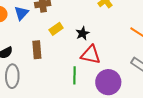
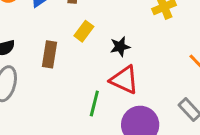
yellow rectangle: (56, 29) -> (84, 31), turned -32

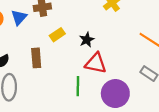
yellow rectangle: (84, 31) -> (57, 35), turned 32

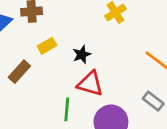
brown rectangle: (36, 58) -> (19, 72), turned 42

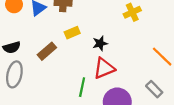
red triangle: (90, 84) -> (104, 68), turned -45

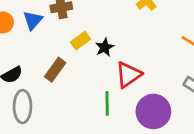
black star: (100, 43) -> (105, 47), moved

